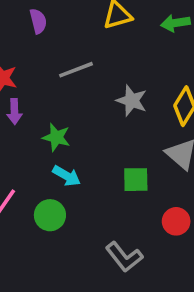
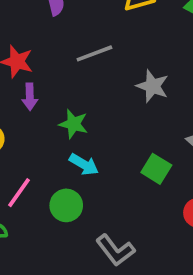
green square: (136, 180) -> (156, 169), turned 32
gray L-shape: (124, 257) -> (115, 250), moved

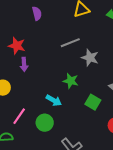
gray line: (94, 53) -> (70, 43), moved
green star: (73, 124) -> (71, 81), moved

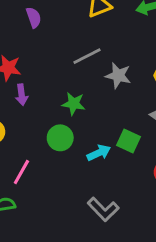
green star: (71, 81) -> (74, 104), moved
cyan arrow: (54, 100) -> (99, 153), moved, turned -49
green circle: (45, 123) -> (60, 138), moved

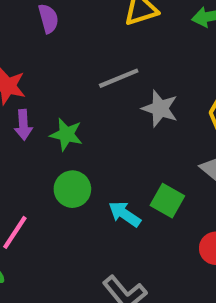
green star: (74, 104) -> (66, 134), moved
cyan arrow: (99, 153) -> (125, 214), turned -125

